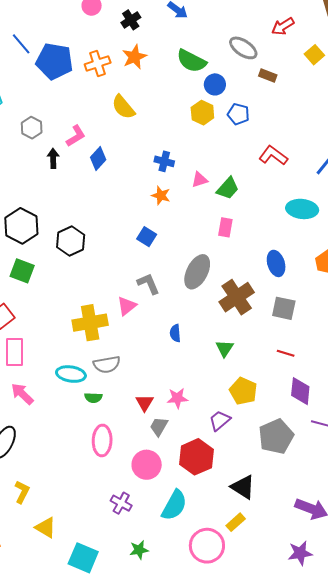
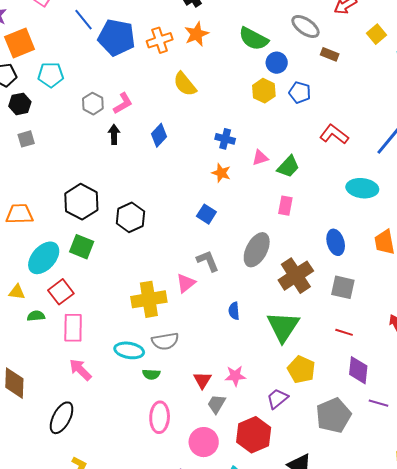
pink L-shape: (76, 136) -> (123, 103), moved
green triangle: (225, 348) -> (283, 327), size x1.8

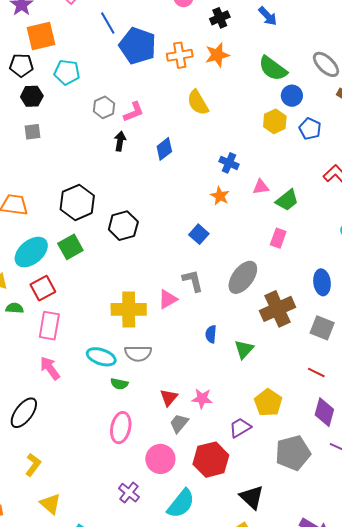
green square: (82, 247) -> (70, 247), turned 30
green triangle: (283, 327) -> (244, 349), moved, size x0.6

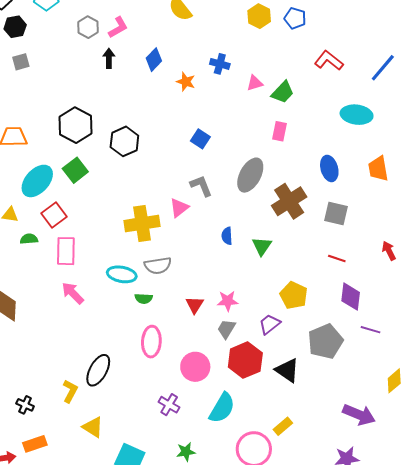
orange star: (220, 196) -> (186, 82), moved
black ellipse: (24, 413) -> (98, 370), moved
gray trapezoid: (179, 423) -> (226, 329), moved
black triangle: (252, 497) -> (287, 370), moved

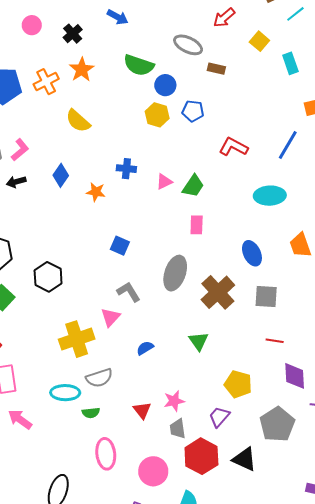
black arrow: (109, 58) -> (16, 182), turned -96
black hexagon: (124, 141) -> (48, 277), moved
blue semicircle: (227, 236) -> (145, 348), moved, turned 72
gray trapezoid: (226, 329) -> (178, 429), turned -30

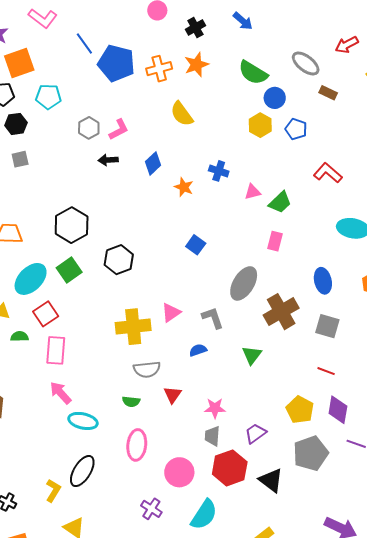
gray L-shape: (129, 292) -> (213, 318), moved
yellow pentagon: (238, 384) -> (300, 410), moved
cyan ellipse: (65, 393) -> (83, 421), moved
red triangle: (142, 410) -> (173, 395), moved

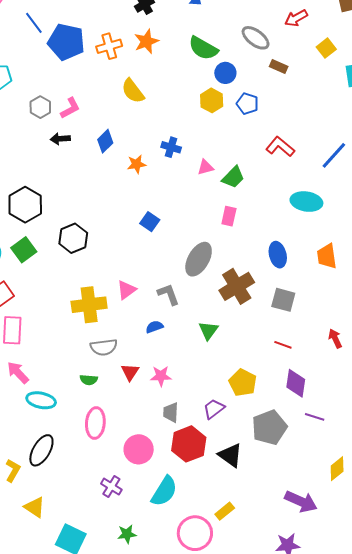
orange star: (184, 187) -> (137, 164), turned -30
pink star: (215, 408) -> (161, 376), moved
yellow pentagon: (300, 410) -> (243, 383), moved

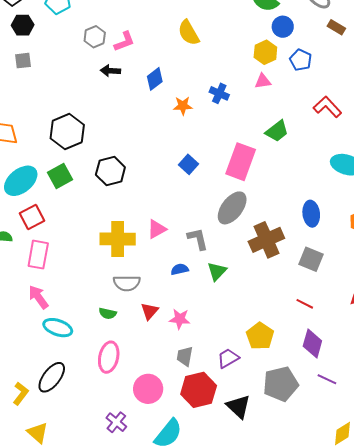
pink triangle: (205, 167) -> (263, 81), moved
pink rectangle: (229, 216) -> (241, 162), moved, size x1.8
green triangle: (208, 331) -> (217, 271), moved

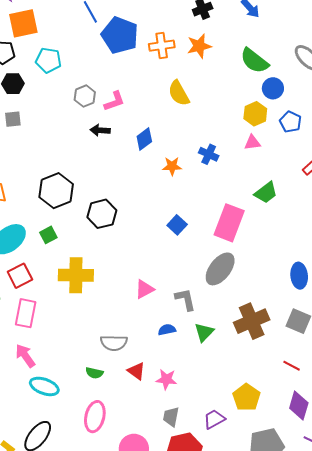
black hexagon: (110, 171) -> (102, 214), moved
green square: (60, 176) -> (48, 235), size x0.7
yellow cross: (118, 239) -> (76, 275), moved
brown cross: (266, 240) -> (252, 321), moved
red triangle: (150, 311) -> (136, 371), turned -36

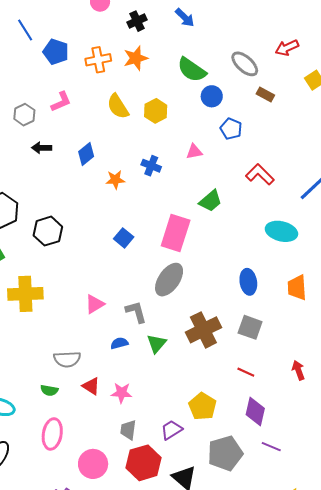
blue pentagon: (120, 35) -> (56, 52), size x0.7
pink L-shape: (114, 101) -> (61, 102), moved
yellow hexagon: (255, 114) -> (156, 111), moved

